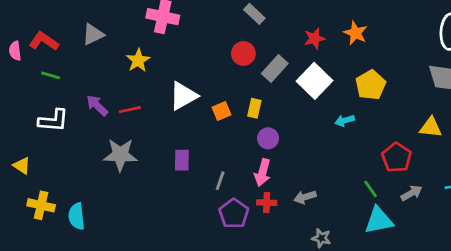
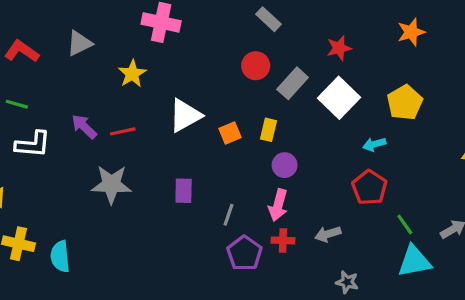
orange star: (356, 33) -> (411, 32), moved, turned 30
green line: (51, 75) -> (17, 104), moved
red pentagon: (397, 157) -> (370, 188), moved

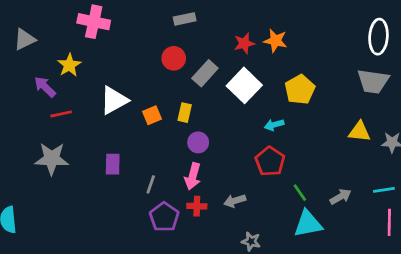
gray rectangle: (269, 19) -> (185, 19), turned -55
orange star: (411, 32) -> (275, 41), moved, turned 30
purple arrow: (84, 127) -> (45, 87), moved

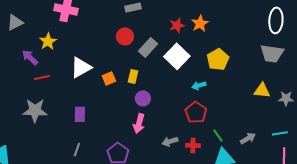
orange star: (275, 41) -> (200, 23), turned 30
gray line: (151, 184) -> (77, 149), moved
red cross: (197, 206) -> (193, 145), moved

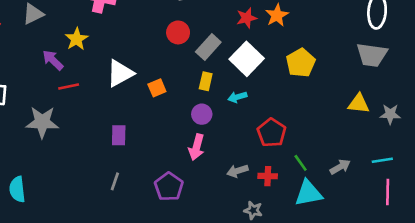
yellow rectangle: (133, 76) -> (206, 81), moved
cyan arrow: (199, 85) -> (237, 97), moved
gray star: (35, 110) -> (42, 122), moved

